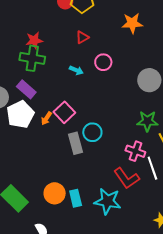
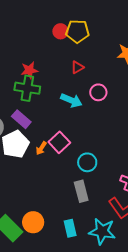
cyan arrow: (76, 70) -> (71, 100), size x1.5
gray rectangle: (75, 143) -> (81, 191), moved
orange circle: (55, 193) -> (33, 222), moved

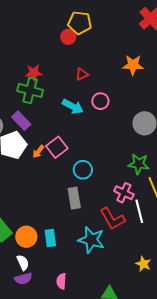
yellow pentagon: (77, 31) -> (80, 23), moved
orange circle: (33, 222) -> (26, 237), moved
cyan rectangle: (70, 228) -> (50, 238), moved

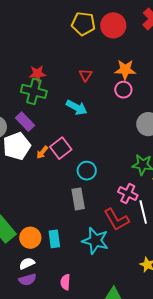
red circle: (68, 37) -> (113, 25), moved, size x1.6
orange star: (133, 65) -> (125, 70), moved
red triangle: (82, 74) -> (86, 75), turned -32
pink circle: (100, 101) -> (123, 90), moved
white semicircle: (23, 263) -> (27, 263), turned -91

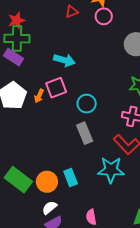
red triangle: (86, 75) -> (72, 12), moved, turned 48
cyan arrow: (77, 107) -> (64, 60), moved
purple rectangle: (25, 122) -> (13, 57), moved
pink square: (61, 148) -> (56, 88), turned 30

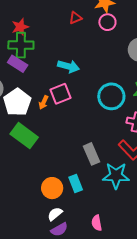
cyan circle: (87, 104) -> (111, 96), moved, size x1.4
gray rectangle: (85, 133) -> (92, 154), moved
green rectangle: (18, 180) -> (24, 136), moved

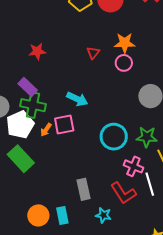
red triangle: (75, 18) -> (93, 53), turned -40
green cross: (21, 45) -> (33, 105), moved
cyan star: (116, 176) -> (103, 215), size x0.6

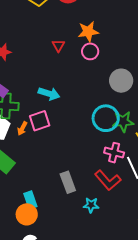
cyan circle: (114, 137) -> (106, 118), moved
cyan rectangle: (62, 215) -> (30, 200), moved

